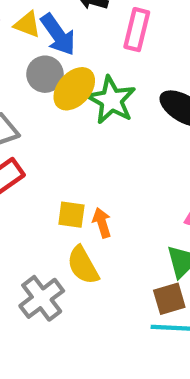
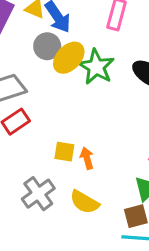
yellow semicircle: (83, 265) -> (84, 202), moved, turned -32
gray cross: (42, 298) -> (38, 194), moved

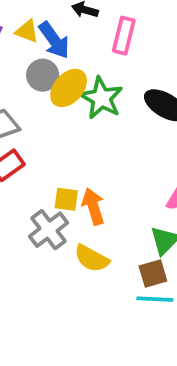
orange arrow: (87, 158) -> (93, 206), size x1.4
gray cross: (38, 194) -> (49, 230), moved

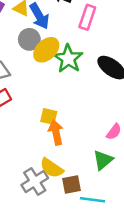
yellow square: (66, 199) -> (49, 116), moved
gray cross: (49, 230) -> (35, 182), moved
brown square: (153, 274) -> (71, 185), moved

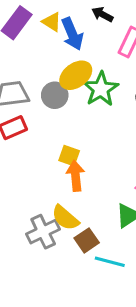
gray circle: (29, 39) -> (55, 95), moved
brown square: (71, 185) -> (87, 240), turned -30

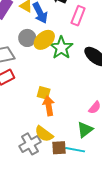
gray circle: (55, 95) -> (27, 38), moved
brown square: (87, 240) -> (59, 148), turned 35
cyan line: (110, 262) -> (75, 150), moved

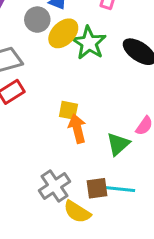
gray circle: (27, 38) -> (37, 20), moved
green triangle: (85, 130) -> (118, 144), moved
yellow semicircle: (44, 134) -> (77, 212), moved

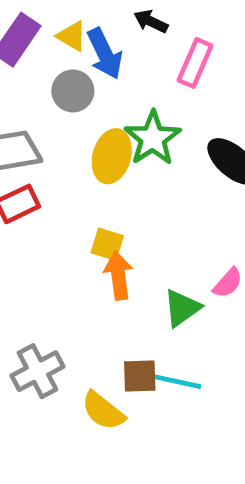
yellow ellipse: (63, 33) -> (112, 156), moved, turned -36
gray cross: (54, 186) -> (37, 371), moved

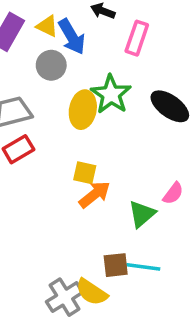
orange arrow: (118, 275) -> (95, 194), turned 64
gray cross: (37, 371) -> (65, 297), moved

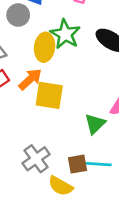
yellow square: (85, 173) -> (49, 95), size x1.6
orange arrow: (95, 194) -> (30, 79), moved
gray cross: (65, 297) -> (36, 159), moved

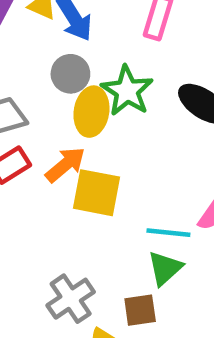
gray circle: (18, 15) -> (70, 74), moved
green triangle: (95, 124) -> (165, 268), moved
cyan line: (99, 164) -> (168, 233), moved

